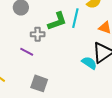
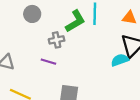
cyan semicircle: (89, 63) -> (120, 60), turned -42

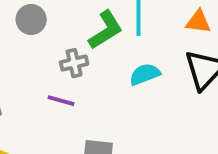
cyan semicircle: (120, 60) -> (145, 74), moved

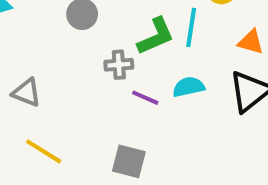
purple line: (61, 101) -> (145, 98), moved

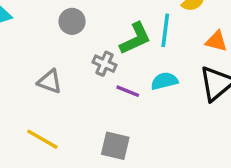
gray cross: (119, 65) -> (104, 64), turned 30
gray triangle: (26, 93) -> (50, 82), moved

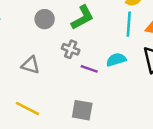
cyan line: (165, 30) -> (129, 24), moved
green L-shape: (135, 39) -> (82, 18), moved

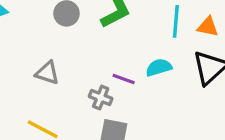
gray cross: (71, 49) -> (101, 98), moved

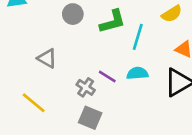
cyan line: (176, 21) -> (138, 37), moved

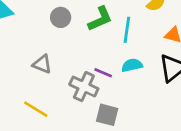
gray cross: (86, 87) -> (84, 87), size x1.5
gray square: (90, 118) -> (107, 115), moved

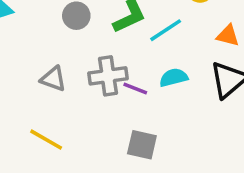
cyan line: (127, 30) -> (166, 30), turned 50
gray cross: (84, 87) -> (108, 76), moved, turned -32

